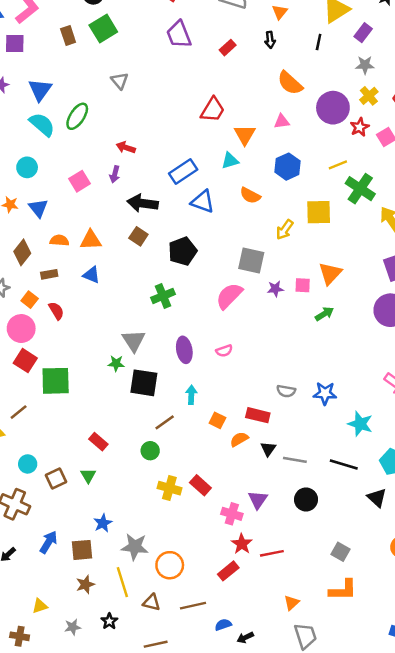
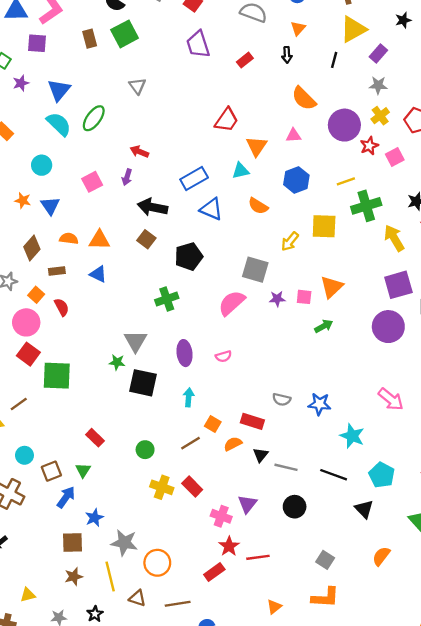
green cross: (360, 189) -> (366, 206), turned 36
brown line: (165, 422) -> (190, 443), moved
blue arrow: (49, 542) -> (66, 497), moved

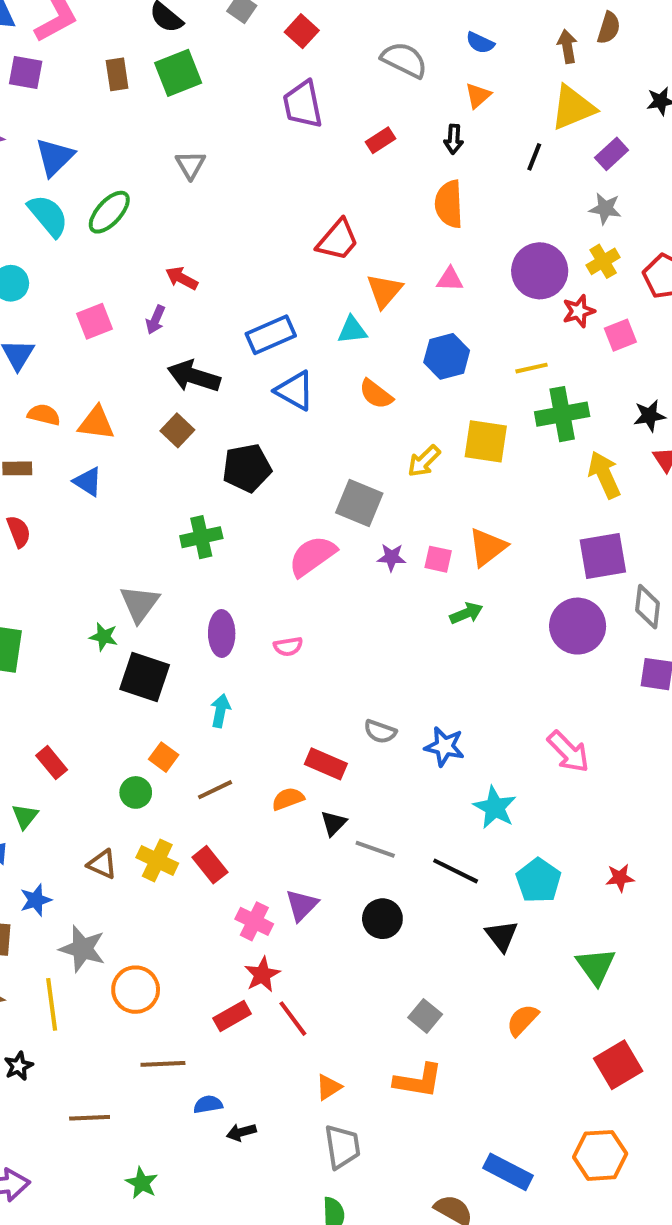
orange semicircle: (304, 98) -> (449, 204), moved, turned 36
orange square: (213, 424) -> (164, 757), moved
red line: (258, 557) -> (293, 1019), moved, turned 55
brown triangle: (137, 598) -> (102, 864), moved

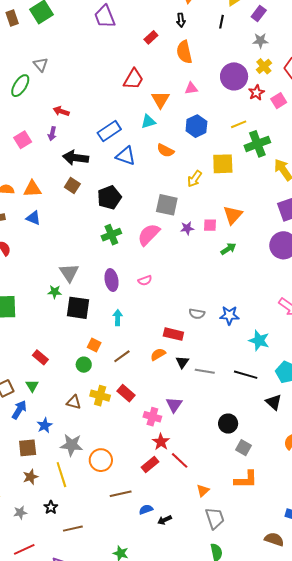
red rectangle: (381, 140) -> (151, 37), moved
gray triangle: (190, 165) -> (41, 65), moved
green cross: (201, 537) -> (111, 235), moved
black circle: (382, 919) -> (228, 424), moved
brown line: (90, 1118) -> (73, 529), moved

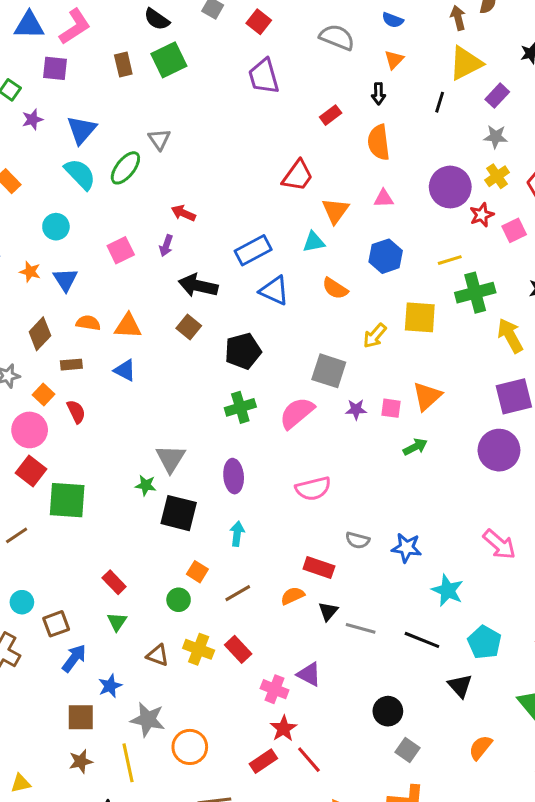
pink semicircle: (145, 280) -> (313, 489), moved, size x1.6
green triangle: (32, 386) -> (117, 622), moved
purple triangle: (174, 405) -> (309, 674), turned -42

